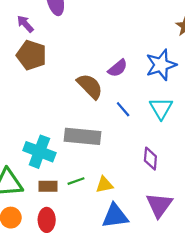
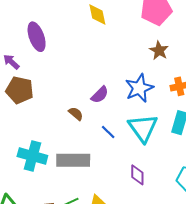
brown semicircle: (90, 86) -> (76, 114), size x0.6
cyan triangle: (161, 108) -> (143, 128), size x1.4
cyan cross: (39, 152) -> (32, 156), moved

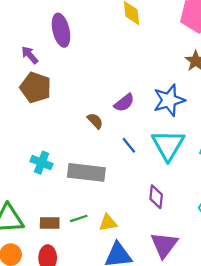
cyan cross: (32, 156) -> (42, 163), size x0.7

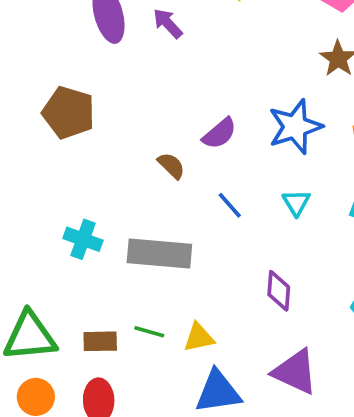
purple arrow: (30, 55) -> (168, 23), moved
cyan triangle: (168, 145) -> (296, 203), size x0.5
green line: (79, 218) -> (149, 332), turned 36
purple triangle: (164, 245) -> (295, 372), turned -40

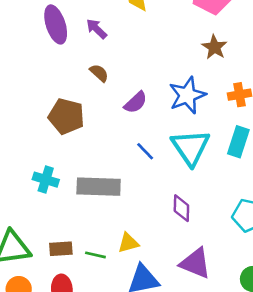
brown pentagon: (69, 113) -> (66, 116), moved
brown semicircle: (171, 166) -> (99, 73), moved
cyan triangle: (296, 203) -> (191, 147), size x2.0
green line: (149, 332) -> (95, 255), moved

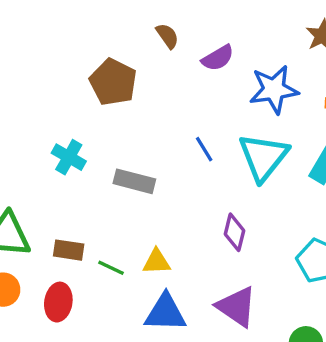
purple semicircle: (136, 102) -> (218, 58), moved
gray rectangle: (99, 187) -> (134, 181), size x0.7

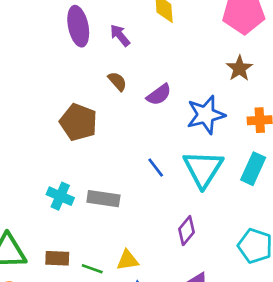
cyan cross: (69, 157) -> (60, 196), moved
purple diamond: (234, 232) -> (186, 231), turned 32

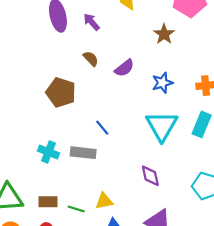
brown star: (239, 68) -> (164, 34), moved
blue star: (206, 115) -> (162, 83), size x0.7
blue line: (156, 168) -> (102, 128), moved
purple diamond: (186, 231) -> (150, 176), turned -50

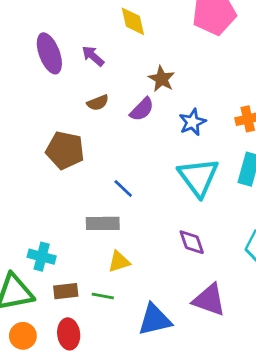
brown star: (164, 34) -> (162, 79), moved
brown semicircle: (91, 59) -> (98, 103), turned 119
cyan cross: (49, 152) -> (42, 257), moved
yellow triangle: (104, 201) -> (119, 262), moved

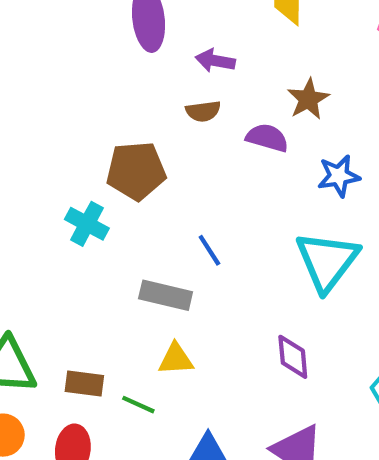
purple arrow: (93, 56) -> (215, 61), moved, turned -45
purple semicircle: (142, 109) -> (267, 138), turned -132
brown pentagon: (65, 150) -> (136, 171), turned -30
cyan cross: (42, 257) -> (87, 224), moved

